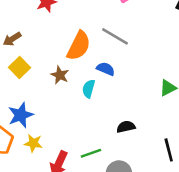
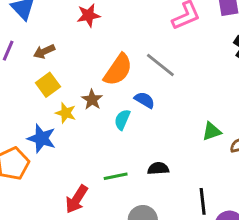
blue star: (21, 115) -> (41, 138), turned 30
yellow star: (33, 143) -> (66, 113), moved
green line: (91, 153) -> (116, 176), moved

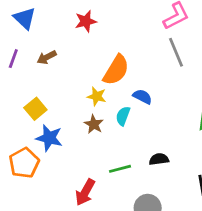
gray line: (160, 65) -> (176, 52), moved, turned 32
yellow square: (48, 85) -> (35, 109), moved
brown star: (92, 100) -> (94, 124), moved
yellow star: (66, 113) -> (97, 96), moved

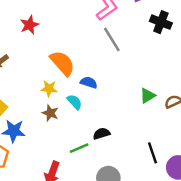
orange semicircle: (116, 70) -> (62, 63), turned -64
cyan semicircle: (123, 116) -> (74, 102), turned 126
black semicircle: (159, 159) -> (102, 134), moved

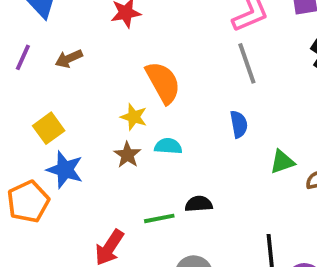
blue semicircle: (89, 82) -> (239, 124), moved, turned 49
cyan semicircle: (74, 102) -> (168, 146), turned -56

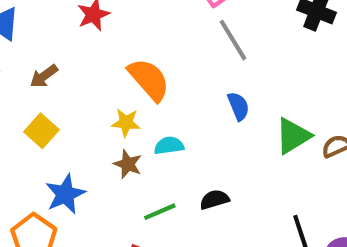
yellow square: (49, 128) -> (41, 131), moved
green triangle: (282, 162) -> (293, 136), size x1.4
blue star: (65, 170) -> (65, 194), turned -30
green line: (159, 218) -> (160, 212), moved

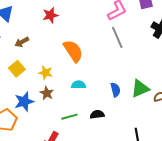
blue semicircle: (238, 106) -> (115, 90), moved
yellow star: (126, 123) -> (46, 73), moved
brown star: (128, 164) -> (47, 93), moved

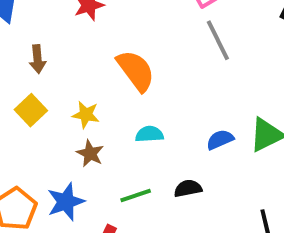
brown arrow: (22, 42) -> (38, 59), turned -64
blue semicircle: (115, 90) -> (220, 140), turned -96
blue star: (24, 102) -> (66, 202), moved

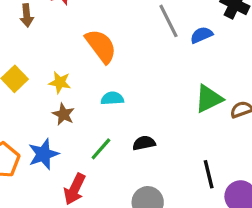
brown arrow: (38, 59) -> (27, 15), moved
blue semicircle: (220, 140) -> (201, 35), moved
green line: (136, 196) -> (101, 149), turned -30

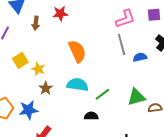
yellow star: (60, 82) -> (38, 69), moved
cyan semicircle: (112, 98) -> (77, 85), size x1.5
green line: (101, 149) -> (102, 94), moved

